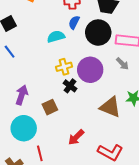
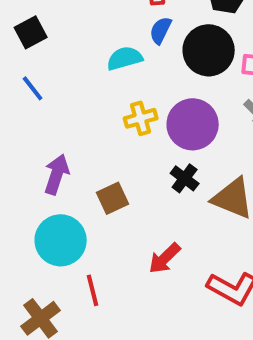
black cross: (70, 86) -> (185, 178), moved

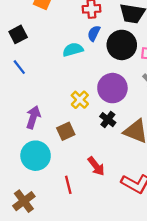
yellow cross: (141, 118) -> (80, 100), moved, turned -30
red arrow: (165, 258) -> (96, 166), turned -84
red line: (93, 290) -> (68, 185), moved

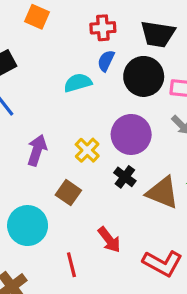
purple arrow: (33, 117) -> (37, 150), moved
brown square: (66, 131) -> (68, 193), turned -30

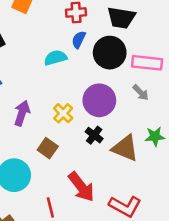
red arrow: (109, 240) -> (81, 187), size x1.4

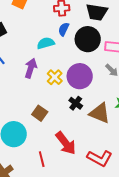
purple arrow: (22, 113) -> (31, 68), moved
yellow cross: (63, 113) -> (55, 77), moved

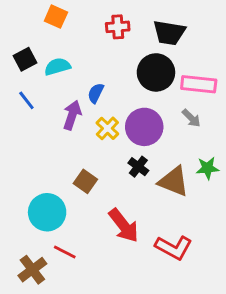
blue semicircle: (64, 29) -> (96, 93), moved
cyan semicircle: (46, 43) -> (57, 67), moved
red line: (42, 159) -> (65, 252), moved, turned -49

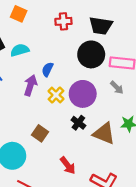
red arrow: (124, 225) -> (68, 165), size x0.7

